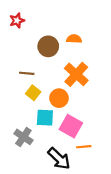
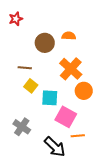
orange circle: (59, 98) -> (84, 91), moved
cyan square: (45, 118) -> (50, 98), moved

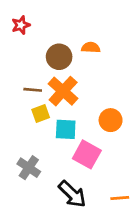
orange cross: (71, 69) -> (63, 91), moved
yellow square: (31, 86) -> (41, 114), turned 32
orange line: (78, 136) -> (120, 198), moved

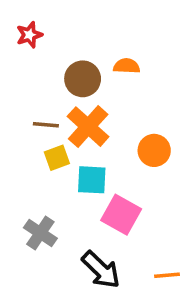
orange circle: (111, 120) -> (154, 150), moved

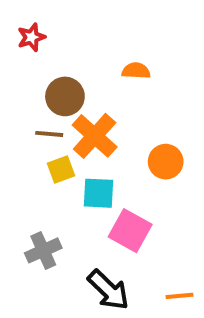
brown circle: (83, 79) -> (65, 96), moved
gray cross: (40, 233) -> (43, 250), turned 32

